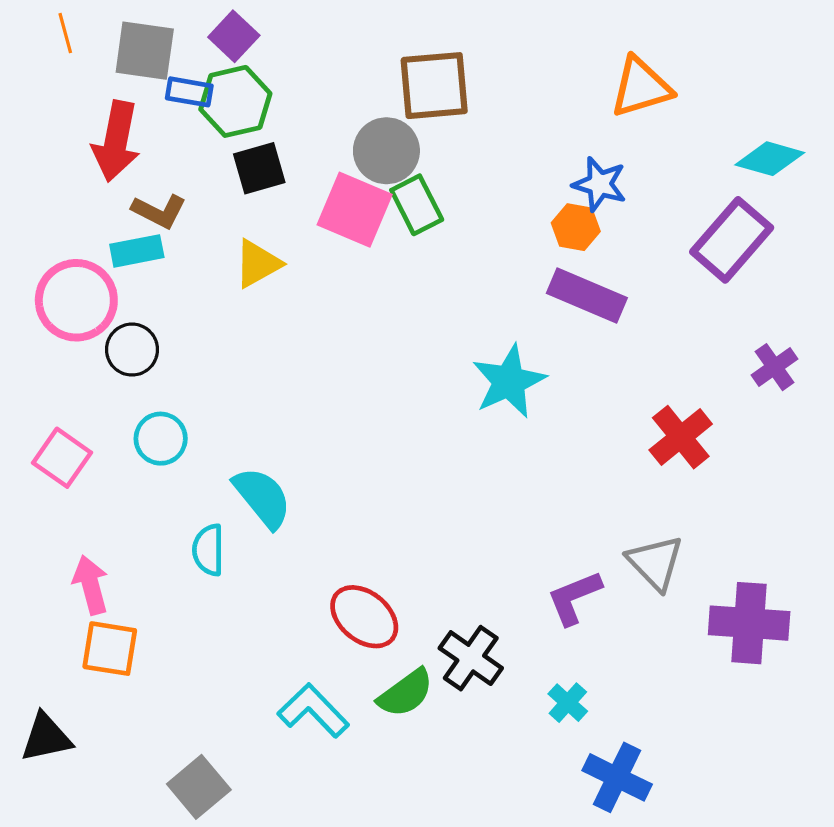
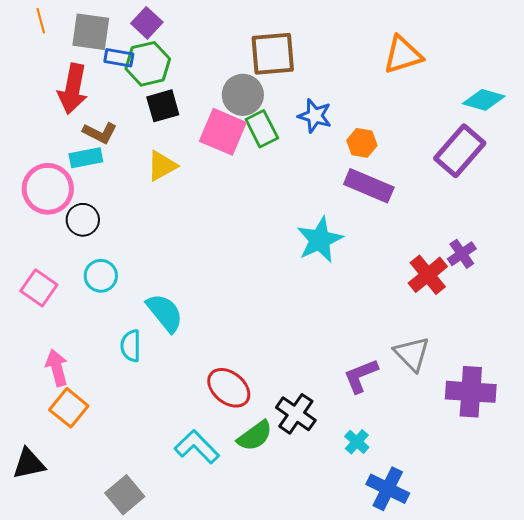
blue star: (600, 184) -> (315, 116), moved
purple cross: (775, 367) -> (462, 254), moved
orange square: (110, 649) -> (69, 408), turned 30

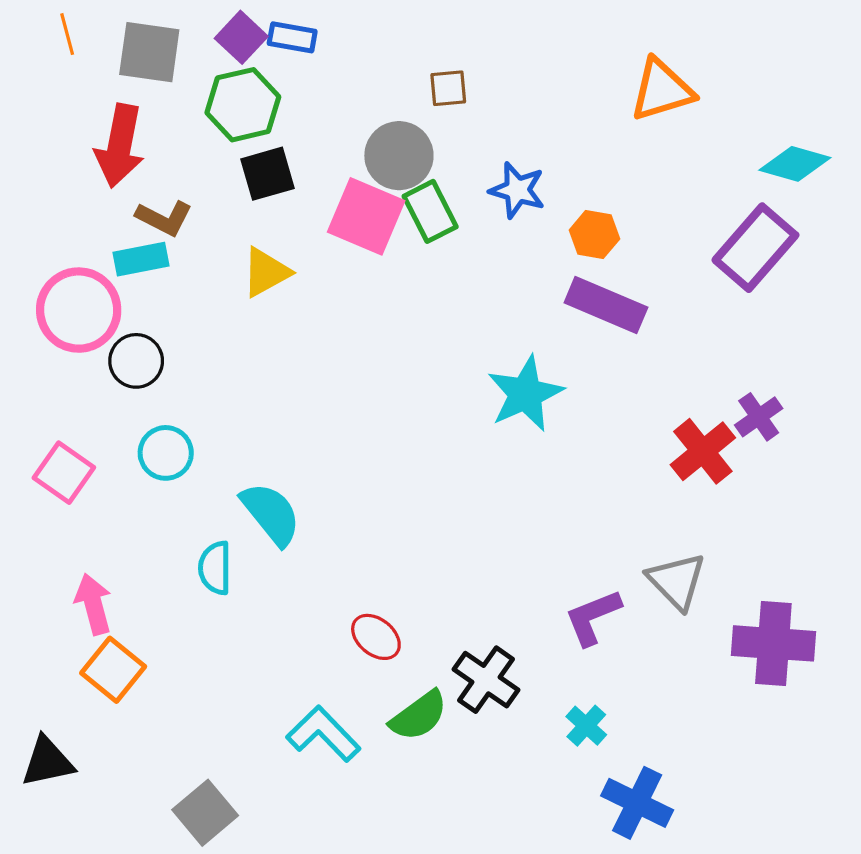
brown square: (273, 54) -> (448, 88), size x0.5
blue rectangle: (119, 58) -> (292, 37), moved
red ellipse: (229, 388) -> (376, 637), size x0.7

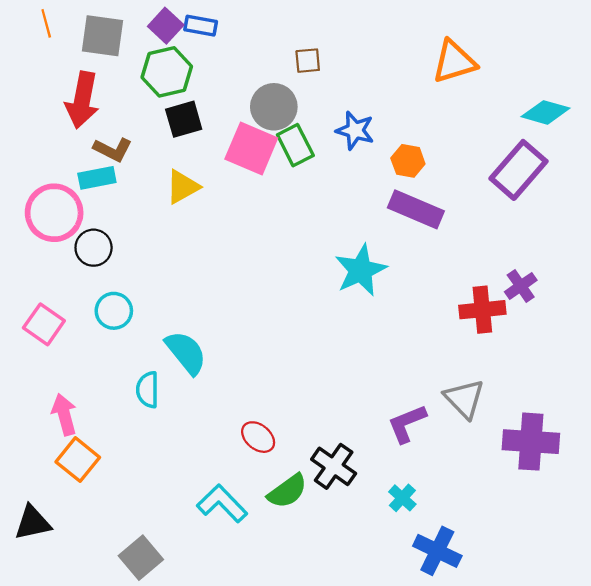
red cross: (703, 451) -> (482, 310), turned 33

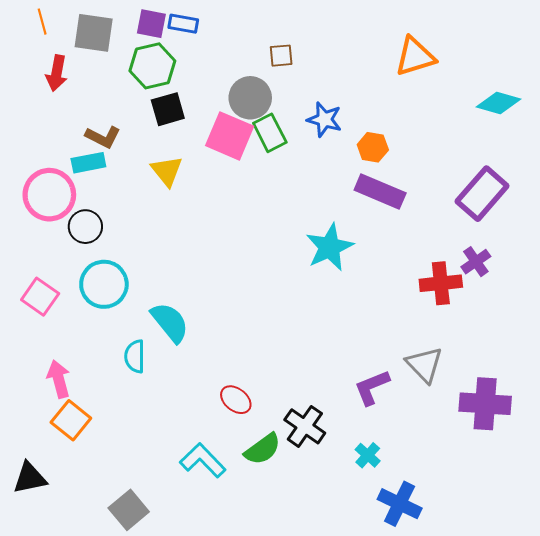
purple square: (166, 26) -> (151, 24), turned -32
red arrow: (82, 100) -> (57, 73), moved, size x0.7
purple rectangle: (518, 170) -> (482, 194), moved
yellow triangle: (183, 187) -> (167, 171), turned -40
cyan circle: (114, 311) -> (104, 284), size x1.4

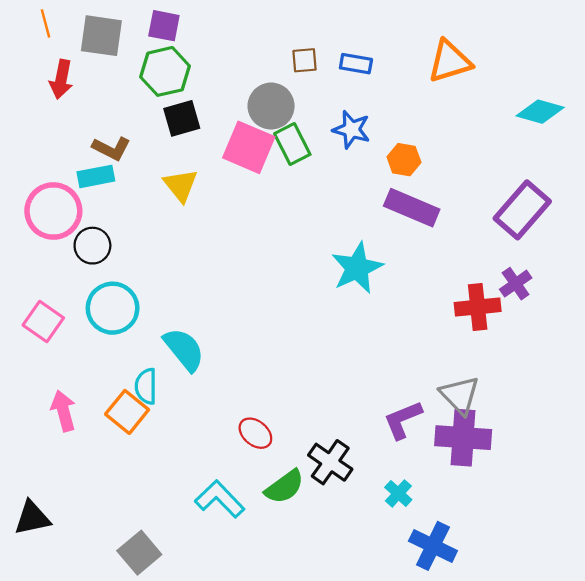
blue rectangle: (183, 24) -> (356, 64), moved
purple cross: (485, 404) -> (463, 438), moved
orange square: (71, 420) -> (127, 412), moved

